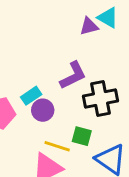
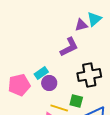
cyan triangle: (108, 18) -> (94, 19), turned 49
purple L-shape: (73, 75) -> (69, 47), moved

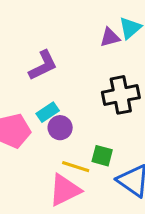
purple L-shape: (69, 47) -> (43, 65), moved
black cross: (89, 75) -> (121, 95), moved

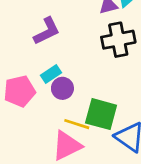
black cross: (121, 95) -> (118, 40), moved
green square: (102, 156) -> (101, 114), size x1.6

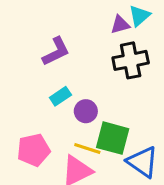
purple circle: (62, 88) -> (86, 111), moved
pink pentagon: (20, 91) -> (34, 150), moved

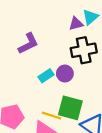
cyan rectangle: (60, 96) -> (46, 76), moved
purple circle: (86, 111) -> (65, 74), moved

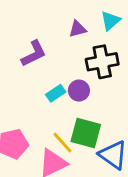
purple triangle: (76, 24) -> (78, 29), moved
yellow line: (52, 116) -> (62, 143), turned 30

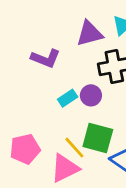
purple triangle: (78, 29) -> (90, 34), size x1.5
purple L-shape: (34, 54) -> (46, 58), turned 48

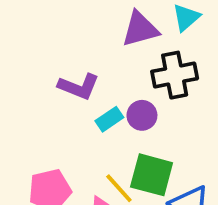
purple L-shape: (46, 58) -> (79, 87), moved

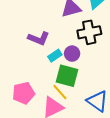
green square: (152, 175) -> (67, 76), moved

